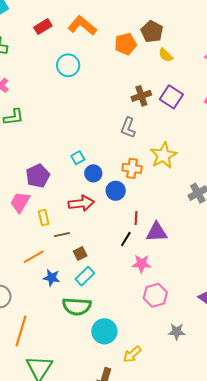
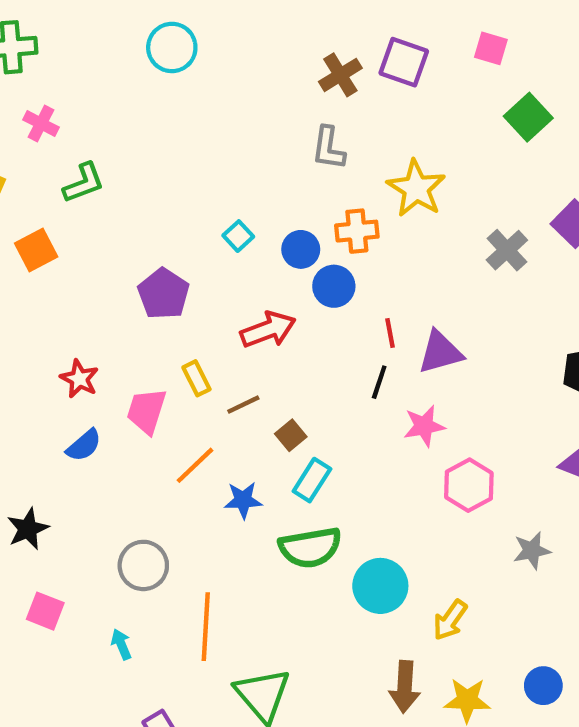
blue circle: (93, 173) -> (301, 249), moved
pink trapezoid: (20, 202) -> (147, 411), moved

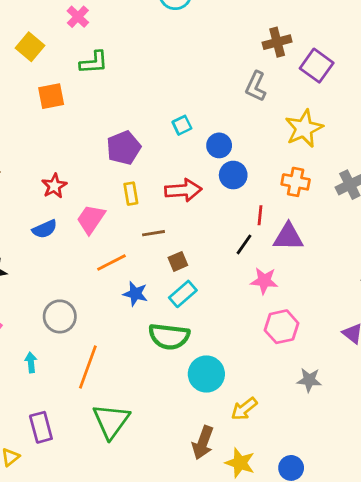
purple square: (404, 62) -> (317, 66), moved
orange cross: (357, 231) -> (296, 182), moved
yellow rectangle: (196, 378) -> (131, 194), moved

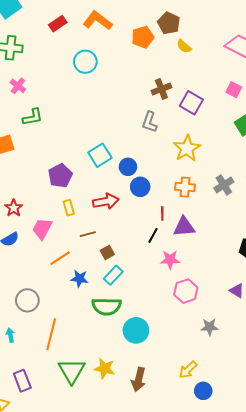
cyan square: (182, 125) -> (100, 155), size x1.6
yellow arrow: (244, 409) -> (188, 370), moved
yellow star: (240, 463) -> (104, 369), moved

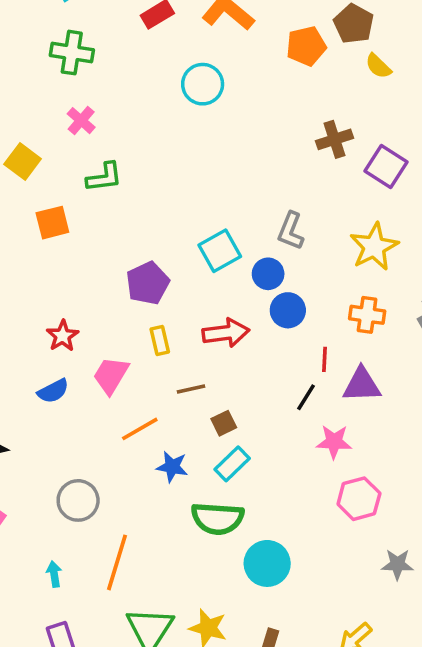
gray L-shape: (150, 122) -> (291, 231), moved
cyan arrow: (10, 335) -> (54, 574), moved

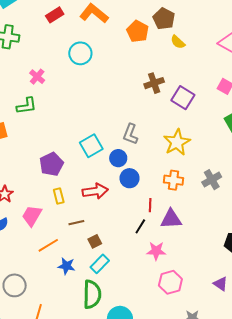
orange pentagon: (306, 46) -> (138, 31), turned -30
pink cross: (81, 121) -> (37, 77), moved
green semicircle: (217, 518) -> (92, 294), turned -92

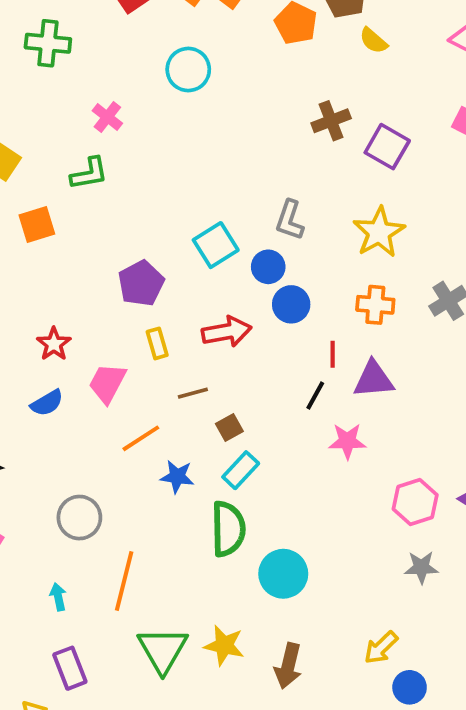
pink hexagon: (170, 282) -> (415, 502), moved

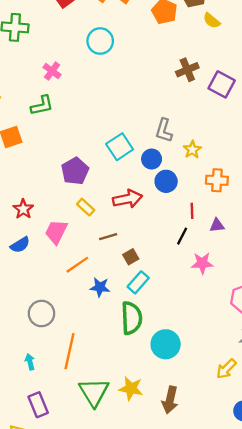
yellow star: (379, 232) -> (192, 150), moved, size x0.6
yellow rectangle: (157, 343) -> (86, 207), turned -30
purple triangle: (373, 379) -> (217, 225), size x0.6
yellow arrow: (381, 648) -> (226, 369), moved

